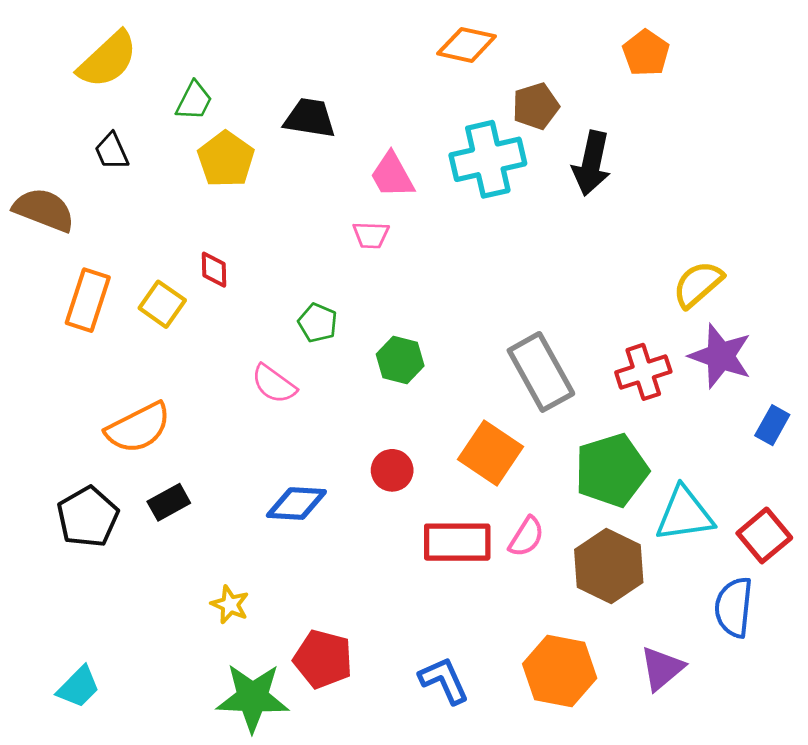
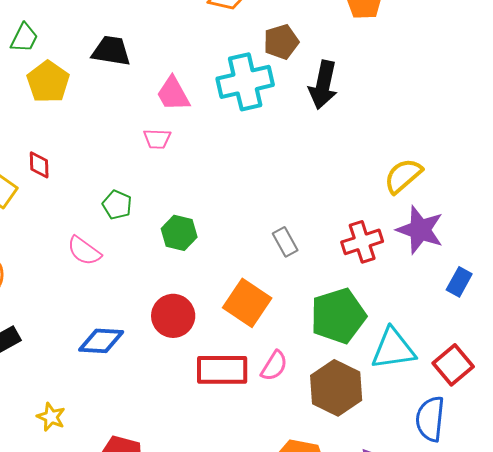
gray rectangle: (541, 372) -> (285, 242), size x0.5
red circle: (392, 470) -> (173, 316), size x1.4

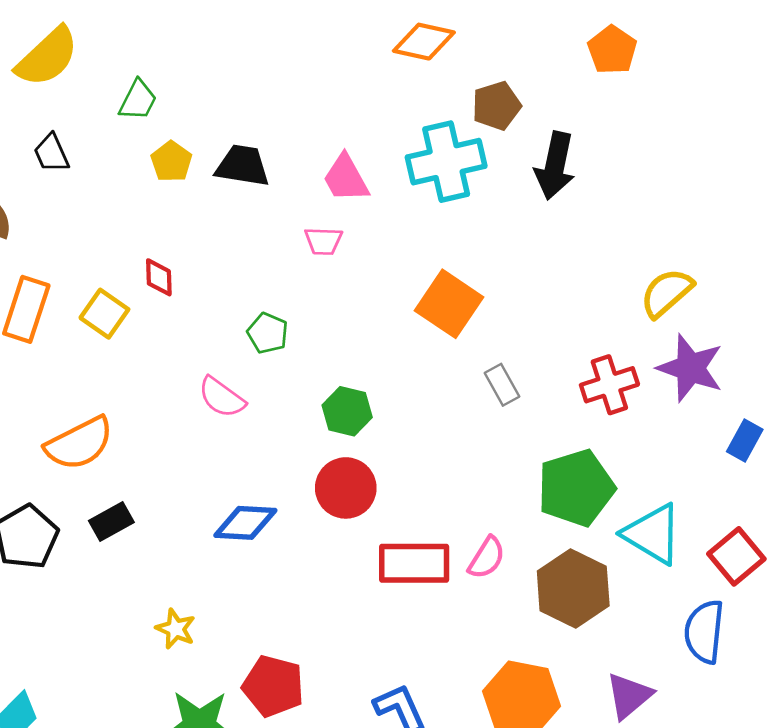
black trapezoid: (111, 51) -> (243, 166), moved
yellow pentagon: (48, 82) -> (171, 162), size x0.7
green hexagon: (179, 233) -> (347, 411), moved
orange square: (247, 303) -> (449, 304), moved
cyan triangle: (393, 349) -> (653, 534), turned 39

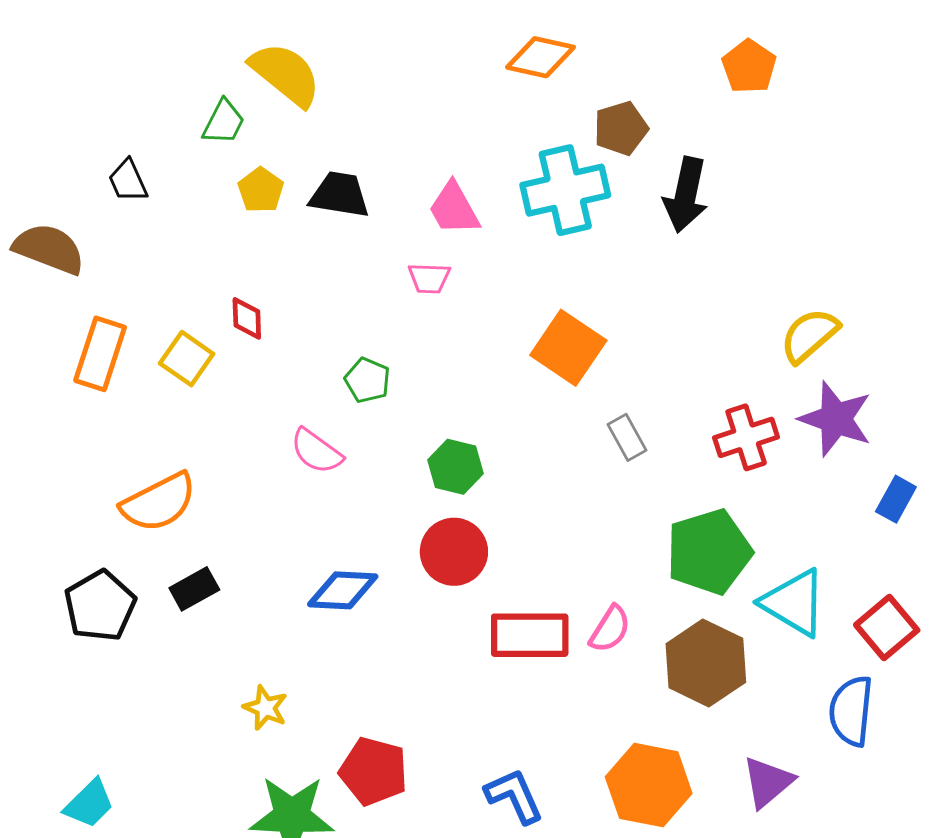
yellow semicircle: (47, 57) -> (285, 74), moved, turned -98

